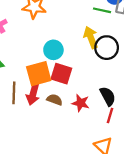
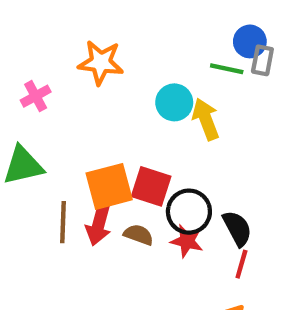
black circle: (107, 48) -> (189, 212), moved
cyan circle: (53, 50) -> (174, 102), moved

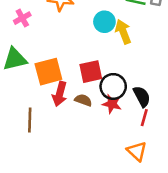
orange square: (109, 186) -> (48, 72), moved
red square: (151, 186) -> (91, 72), turned -30
brown line: (63, 222) -> (30, 120), moved

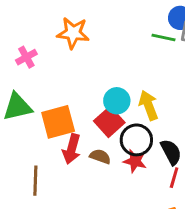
cyan circle: (104, 22) -> (117, 101), moved
yellow arrow: (123, 32) -> (148, 105), moved
red square: (91, 72) -> (109, 122), turned -30

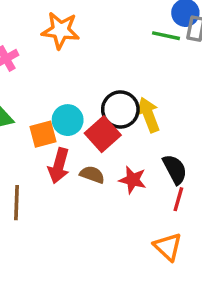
cyan circle: (117, 101) -> (68, 120), moved
orange square: (58, 122) -> (43, 134), size x0.7
black circle: (136, 140) -> (120, 110), moved

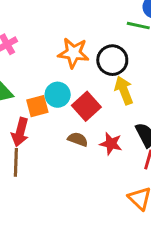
orange star: (61, 30) -> (73, 53), moved
black circle: (120, 110) -> (112, 60), moved
red arrow: (59, 166) -> (20, 132), moved

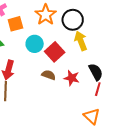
orange star: (73, 53) -> (46, 15), turned 30
orange square: (37, 106) -> (15, 24), moved

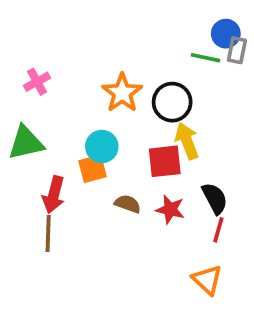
orange square: (15, 24) -> (93, 169), moved
red square: (55, 52) -> (165, 161), moved, turned 36

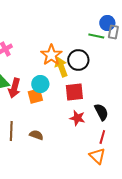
yellow arrow: (187, 141) -> (61, 67), moved
red arrow: (54, 195) -> (14, 88), moved
brown semicircle: (128, 204) -> (36, 135), moved
red line: (218, 230) -> (102, 137), moved

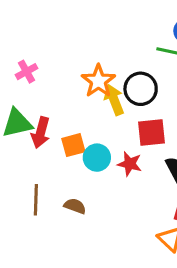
cyan circle: (40, 84) -> (97, 158), moved
red square: (74, 92) -> (152, 133), moved
red star: (77, 118) -> (130, 164), moved

